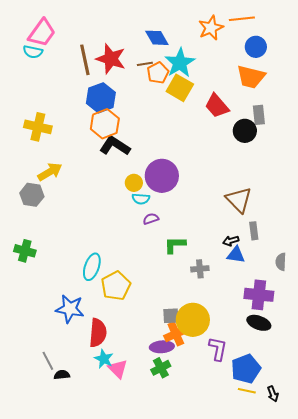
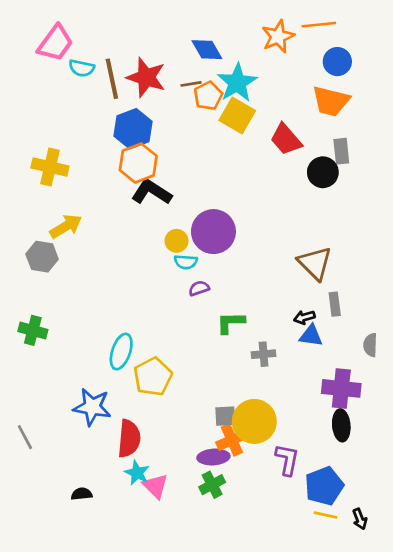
cyan semicircle: (33, 52) -> (82, 68), moved
black ellipse: (259, 323) -> (341, 425), turned 65
gray line: (48, 361) -> (25, 437), moved

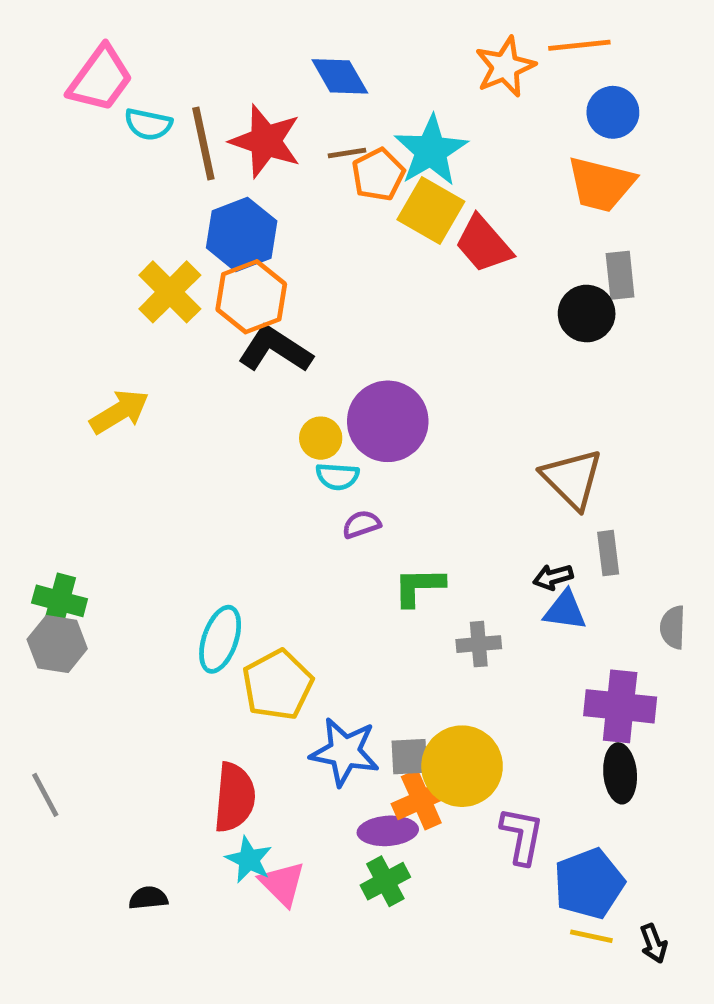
blue diamond: (207, 50) -> (340, 76), moved
red trapezoid: (286, 139) -> (484, 244), moved
yellow cross: (50, 167) -> (170, 292), moved, turned 32
gray hexagon: (42, 257) -> (57, 644), moved
blue star: (92, 407) -> (345, 752), moved

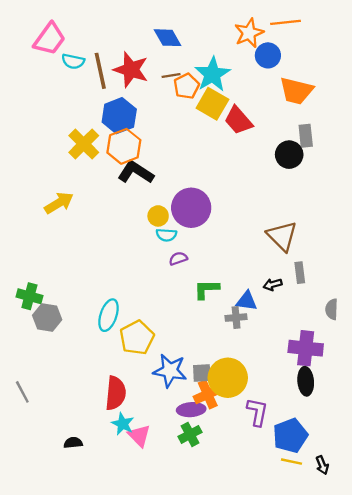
blue circle: (613, 112) -> (268, 55), moved
blue triangle: (565, 611) -> (247, 301), moved
gray hexagon: (57, 644) -> (47, 318), moved

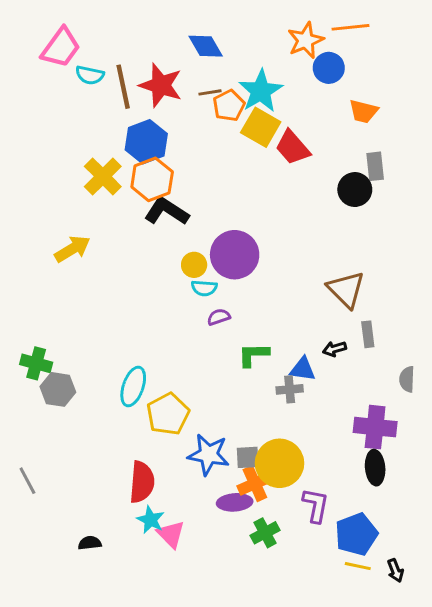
orange trapezoid: (296, 91) -> (364, 111), size x0.7
green cross: (190, 434) -> (265, 533), moved

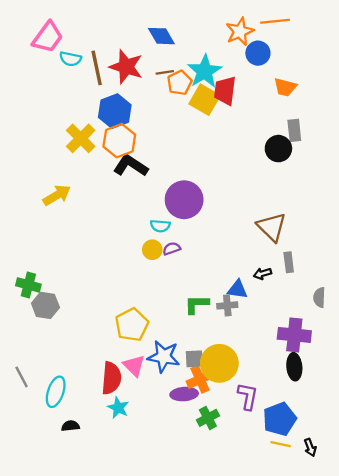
red trapezoid: (293, 148) -> (225, 91), moved, turned 48
yellow circle: (194, 265) -> (152, 250), moved
green L-shape: (253, 355) -> (197, 304), moved
cyan ellipse: (133, 387) -> (56, 392), moved
pink triangle: (171, 534) -> (134, 366), moved

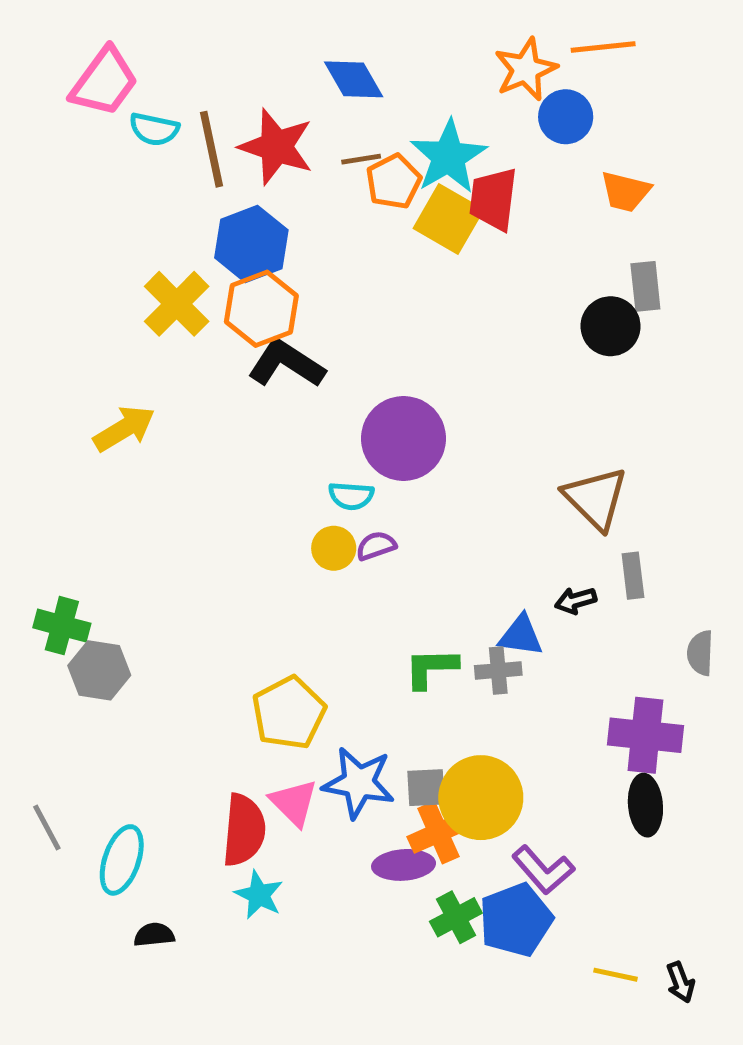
purple L-shape: (248, 396) -> (543, 870), turned 128
blue pentagon: (280, 419) -> (516, 920), moved

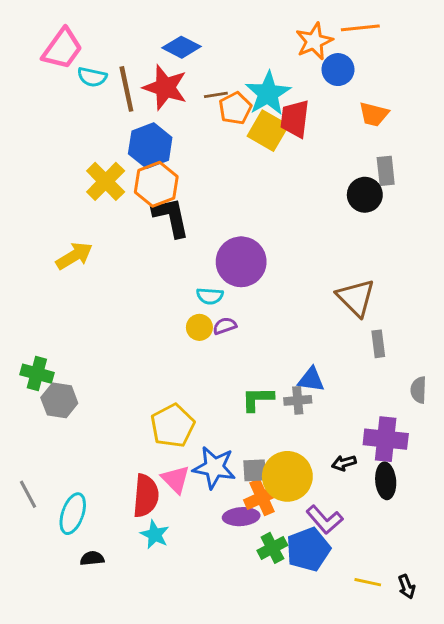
blue diamond: (354, 79) -> (182, 47), moved, turned -33
black L-shape: (286, 364) -> (171, 217), turned 45
black arrow: (576, 601) -> (344, 463), moved

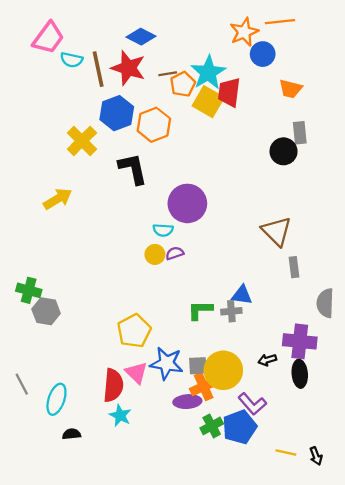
orange hexagon: (156, 184) -> (154, 125), moved
gray semicircle: (418, 390) -> (325, 303), size x1.4

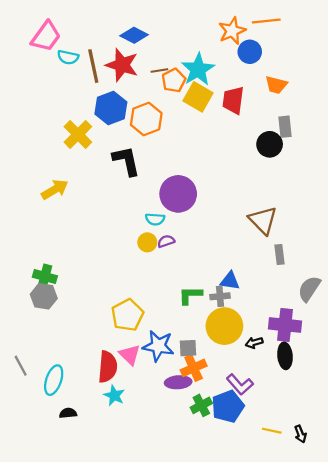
red trapezoid: (229, 92) -> (233, 100), moved
green cross: (29, 290) -> (45, 277), moved
gray semicircle: (325, 303) -> (309, 289), turned 32
yellow circle: (223, 370) -> (224, 326), moved

